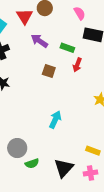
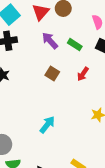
green rectangle: (67, 48) -> (75, 45), moved

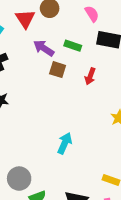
brown square: (52, 74) -> (58, 70), moved

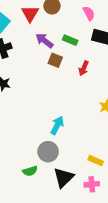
gray circle: (19, 179) -> (48, 152), moved

